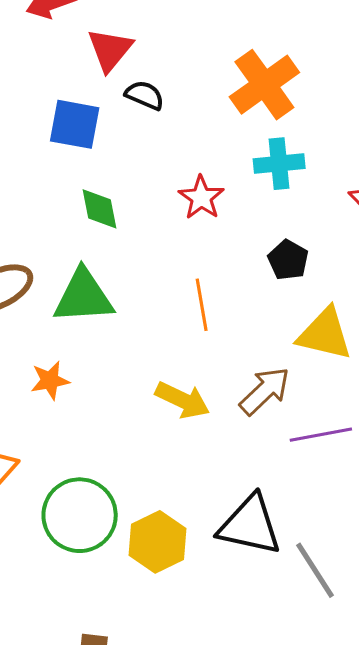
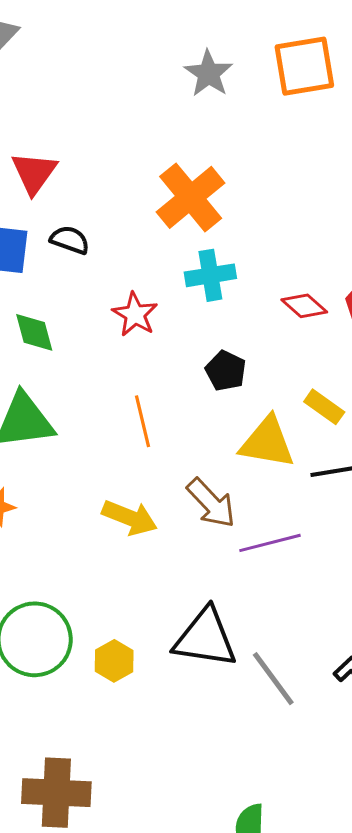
black semicircle: (145, 95) -> (70, 240), moved
brown arrow: (265, 391) -> (211, 503), turned 94
yellow hexagon: (157, 542) -> (114, 661), size x0.7

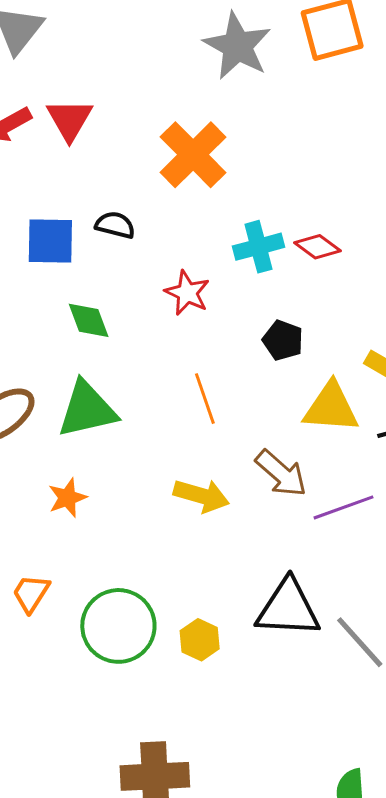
gray star: (209, 73) -> (237, 46), size x1.4
red triangle: (34, 173) -> (69, 120), moved
orange cross: (191, 197) -> (193, 155), moved
red diamond: (304, 306) -> (318, 247), moved

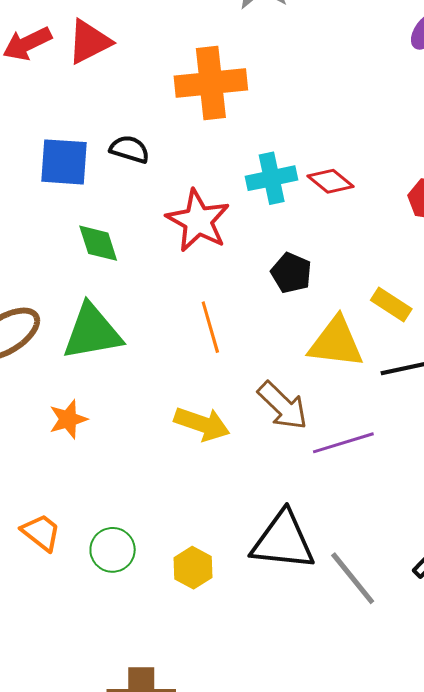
red triangle: (69, 120) -> (89, 42), turned 30
orange cross: (193, 155) -> (211, 83), turned 36
red star: (187, 293) -> (198, 221), size x1.4
orange trapezoid: (31, 593) -> (41, 532), moved, turned 93
green circle: (118, 626) -> (113, 550), size x0.6

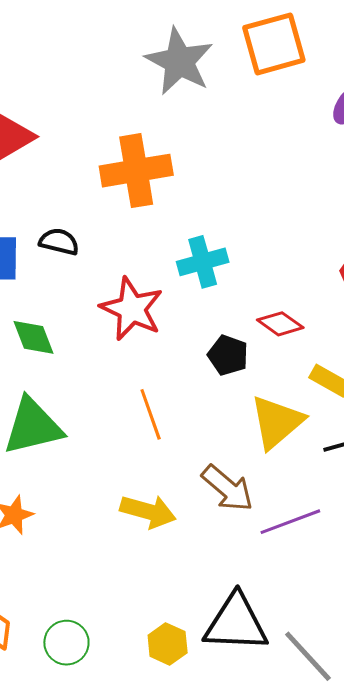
red diamond: (331, 181) -> (280, 324), moved
yellow triangle: (336, 343) -> (277, 422), turned -44
yellow hexagon: (193, 568) -> (168, 644), moved

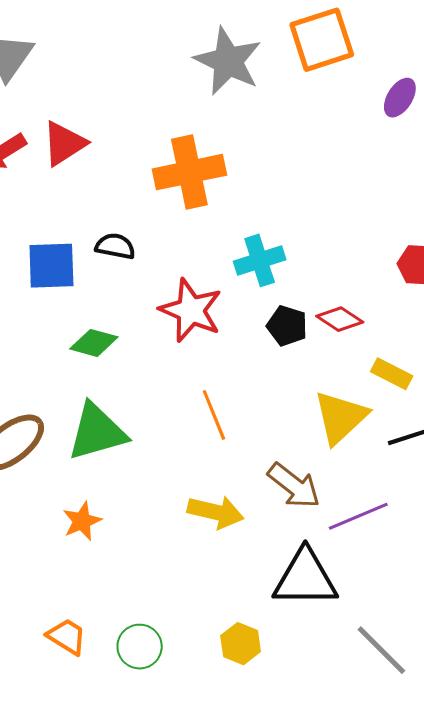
green diamond: (33, 337) -> (94, 343), turned -51
black pentagon: (228, 355) -> (287, 326), moved
black triangle: (236, 623) -> (305, 578), moved

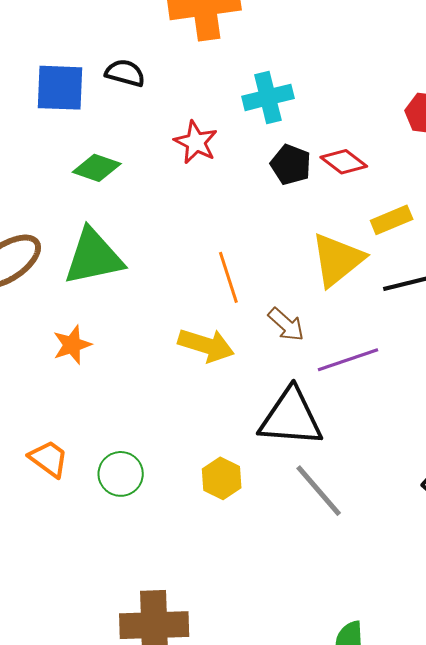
red star: (191, 310) -> (196, 142), size x0.7
yellow rectangle: (392, 374) -> (392, 220), turned -54
orange line: (214, 415) -> (228, 277), moved
brown arrow: (294, 486) -> (286, 325), size x0.7
gray line: (381, 650) -> (319, 491), moved

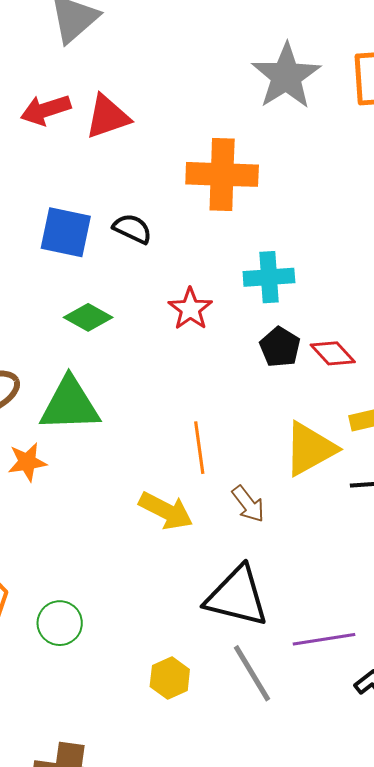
orange star: (72, 345) -> (27, 462), moved
purple line: (348, 360) -> (324, 639), moved
yellow hexagon: (222, 478) -> (170, 678), moved

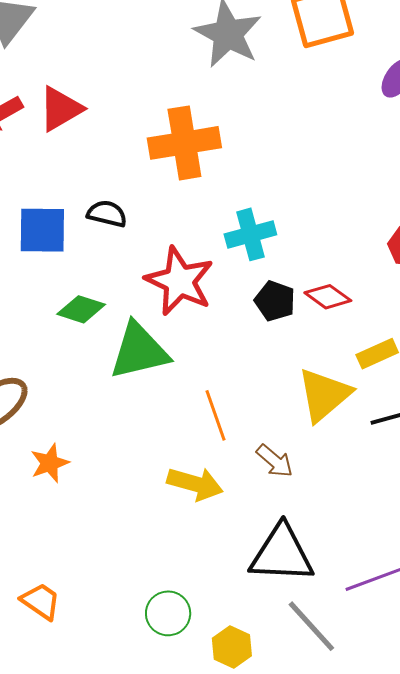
red star: (190, 309) -> (180, 281), size x1.6
green triangle: (70, 405) -> (139, 351), moved
green circle: (60, 623) -> (168, 613), moved

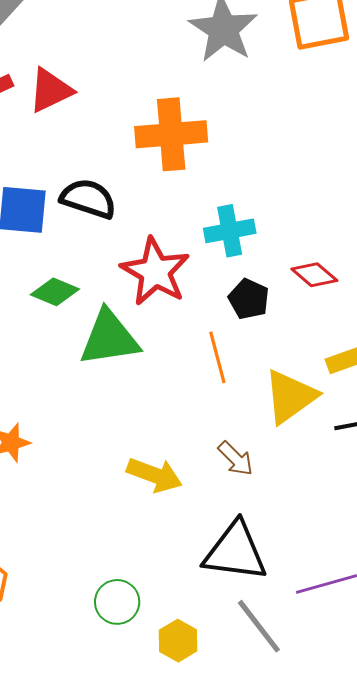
black semicircle: (107, 214) -> (88, 199), size x1.4
red diamond: (328, 297) -> (314, 275), moved
orange line: (216, 415) -> (217, 357), moved

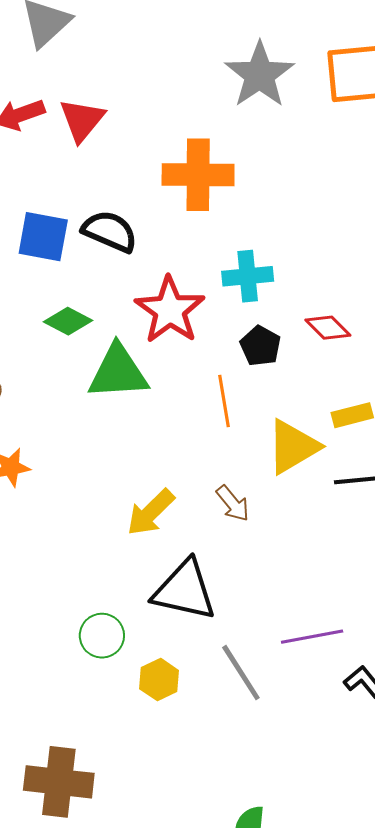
red triangle: (50, 90) -> (82, 120), turned -30
yellow arrow: (154, 475) -> (151, 512), turned 110
black triangle: (235, 552) -> (184, 590), moved

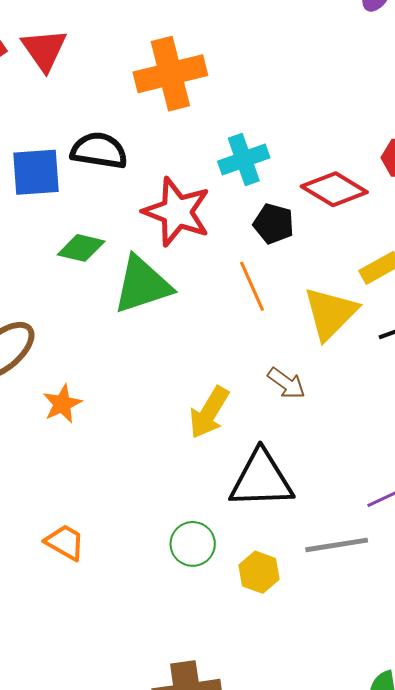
red diamond: (328, 328) -> (334, 189), size x1.4
gray line: (241, 673) -> (337, 545), turned -52

